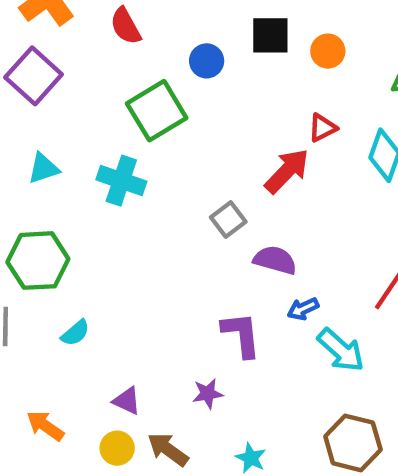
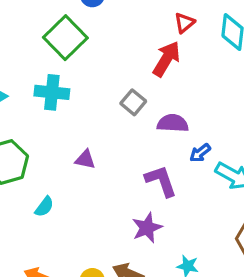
purple star: (208, 394) -> (147, 228), size x1.4
purple triangle: (127, 401) -> (85, 160), moved

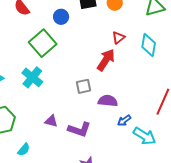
cyan cross: (52, 92) -> (32, 77), turned 30
gray square: (133, 102) -> (83, 86), turned 35
purple L-shape: (161, 181) -> (79, 129), moved, turned 125

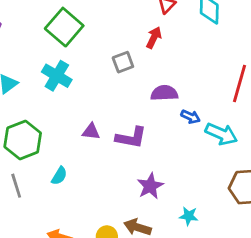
red arrow: (106, 60) -> (154, 38), size x0.7
gray square: (83, 86) -> (123, 62), moved
blue arrow: (124, 120) -> (191, 117), turned -112

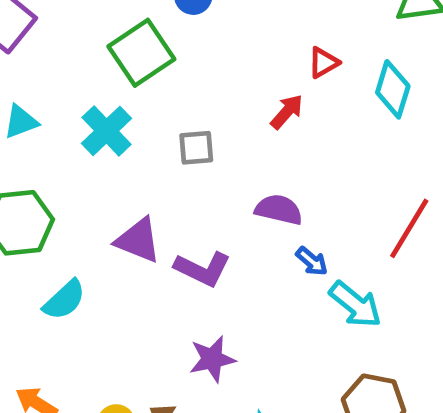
gray square: (123, 62) -> (196, 148), moved
purple triangle: (91, 132) -> (138, 240), size x1.5
cyan semicircle: (59, 176) -> (64, 300), size x1.4

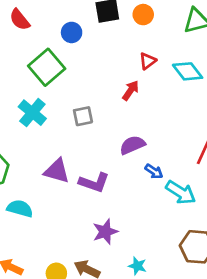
cyan diamond: (393, 89) -> (188, 71), turned -48
purple semicircle: (279, 210) -> (132, 145), turned -30
cyan semicircle: (64, 300) -> (20, 208), turned -115

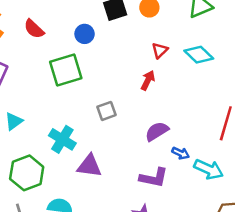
green square: (47, 67) -> (66, 70), turned 32
cyan cross: (32, 113) -> (62, 139), moved
purple L-shape: (94, 183) -> (154, 178), moved

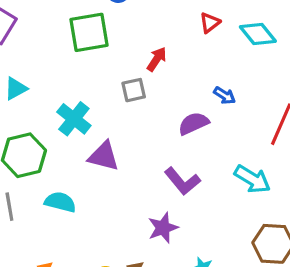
red arrow: (148, 80) -> (157, 59), moved
blue arrow: (181, 153) -> (225, 95), moved
purple L-shape: (154, 178) -> (182, 181), turned 32

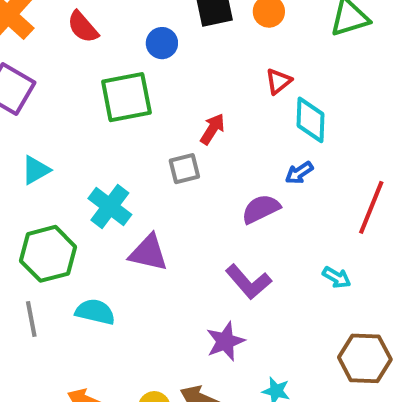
cyan diamond: (258, 34) -> (311, 120), moved, turned 42
blue arrow: (225, 95) -> (299, 173), turned 115
cyan arrow: (252, 179) -> (337, 277), size x0.6

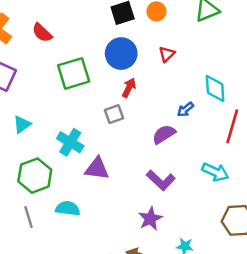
blue circle: (162, 43) -> (121, 54), moved, size x1.6
cyan diamond: (311, 120) -> (215, 88), moved
cyan arrow: (337, 277) -> (215, 172), size x1.5

